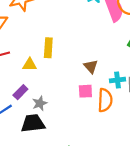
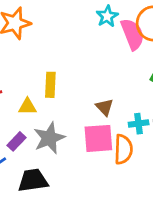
pink square: (85, 91) -> (98, 138), size x1.6
gray star: (40, 103) -> (49, 138), moved, size x1.6

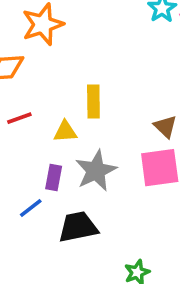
purple rectangle: (16, 141) -> (54, 178), turned -30

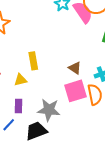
gray star: (96, 171) -> (49, 110), moved, turned -30

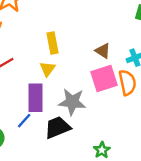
yellow triangle: (21, 80) -> (48, 69), moved, turned -40
purple rectangle: (18, 106) -> (36, 98), size x1.6

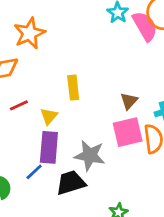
brown triangle: (103, 51) -> (129, 101), turned 35
yellow triangle: (48, 69) -> (49, 116), moved

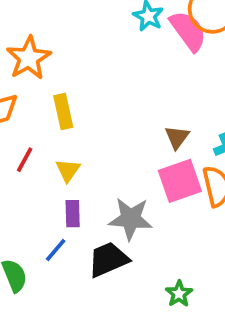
yellow rectangle: (73, 88) -> (63, 112), moved
red line: (19, 105) -> (25, 160), turned -30
purple rectangle: (49, 147) -> (73, 214), size x0.6

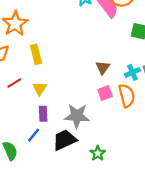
red line: (25, 160) -> (14, 83), turned 32
pink square: (180, 181) -> (105, 93), size x0.6
green star: (179, 294) -> (98, 153), moved

